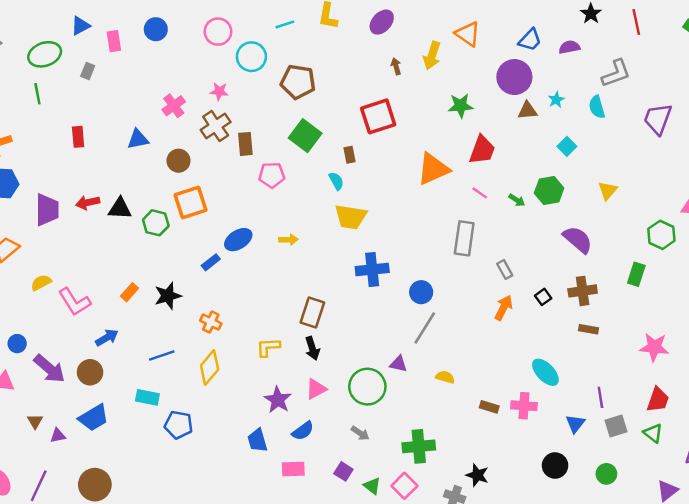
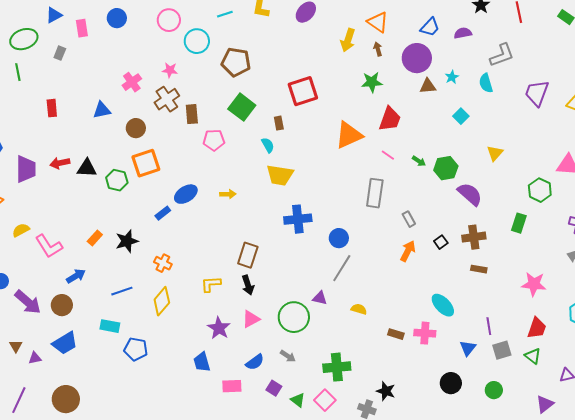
brown arrow: (396, 66) -> (378, 49), moved
green hexagon: (549, 191) -> (446, 168), moved
blue semicircle: (303, 431) -> (255, 362), moved

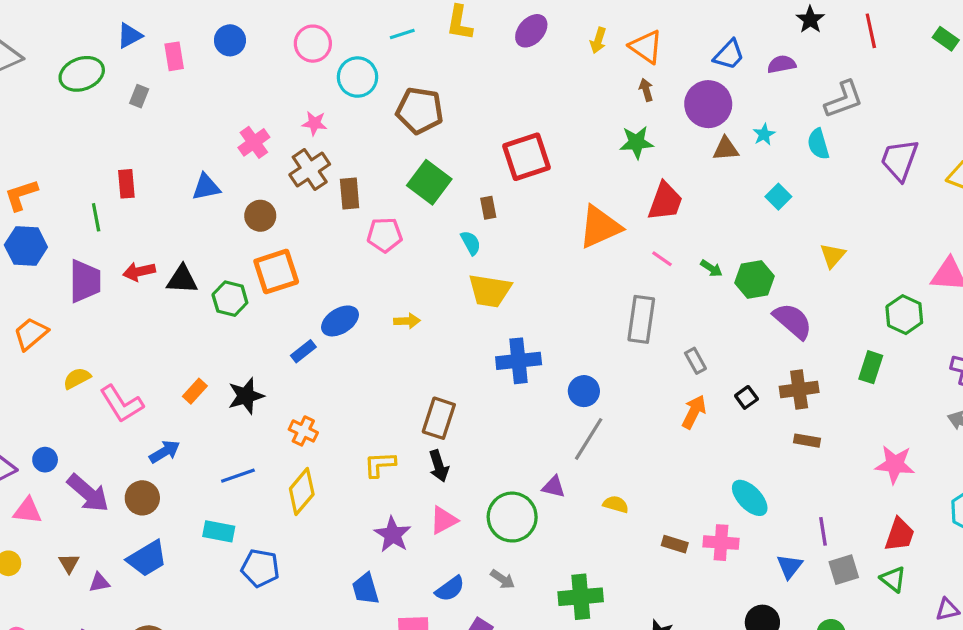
yellow arrow: (348, 40) -> (598, 40), moved, size x0.7
green line: (18, 72) -> (96, 217), moved

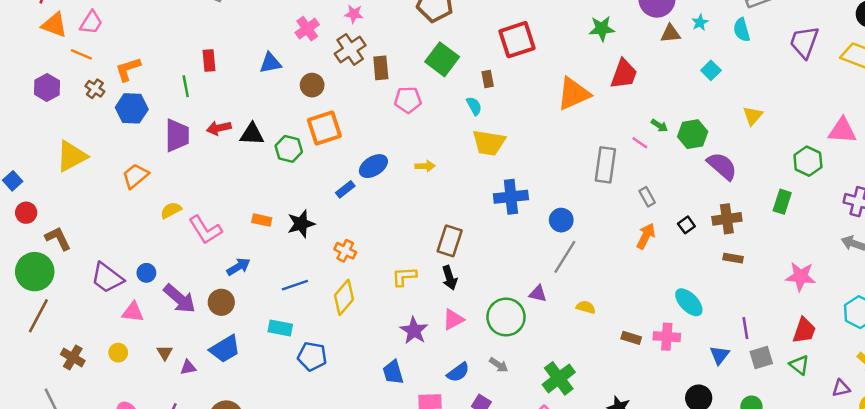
pink line: (662, 259) -> (640, 143), moved
orange rectangle: (195, 391) -> (262, 220), turned 60
green cross: (581, 597) -> (559, 378), turned -32

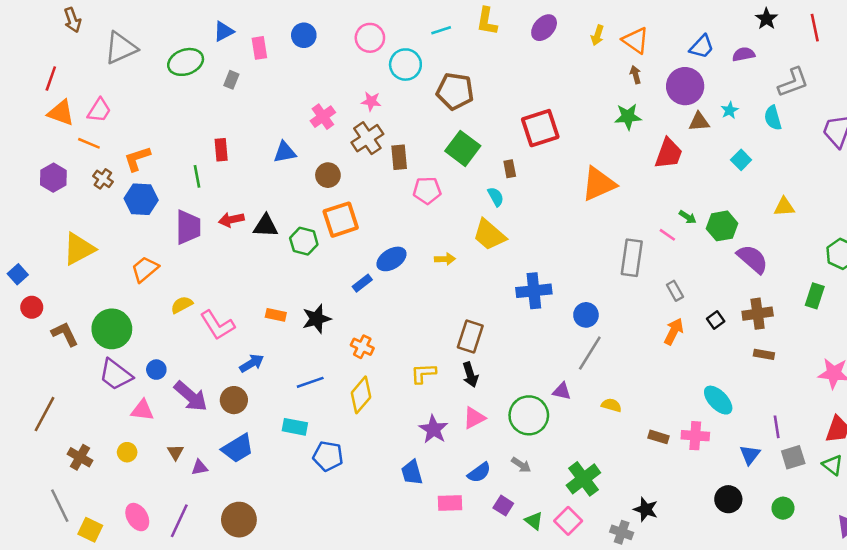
red trapezoid: (624, 74) -> (669, 153), moved
yellow triangle: (753, 116) -> (784, 207), turned 45
yellow trapezoid: (489, 143) -> (489, 235), moved, turned 32
green circle: (35, 272) -> (112, 329), moved

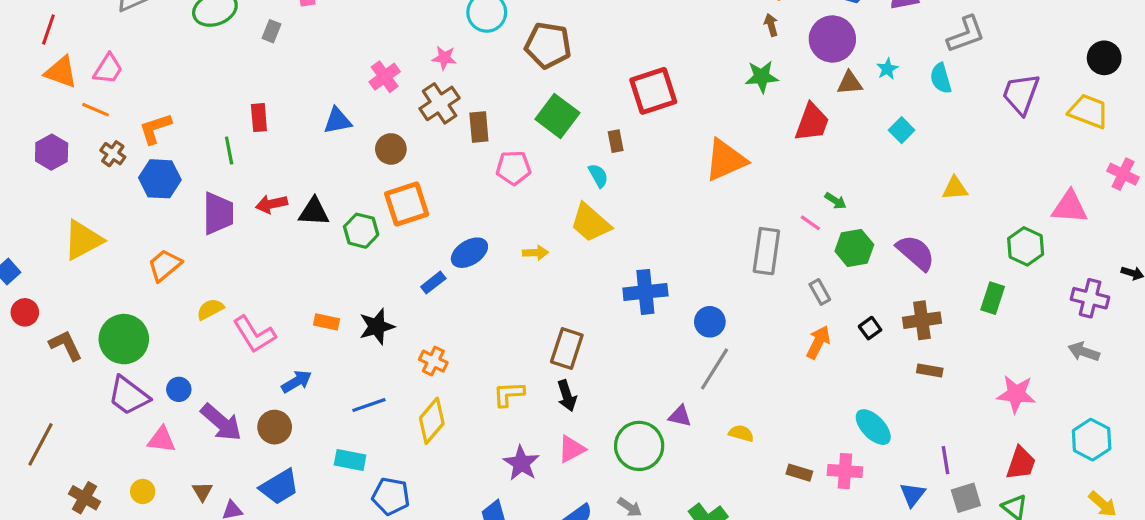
green hexagon: (722, 226) -> (854, 248), moved

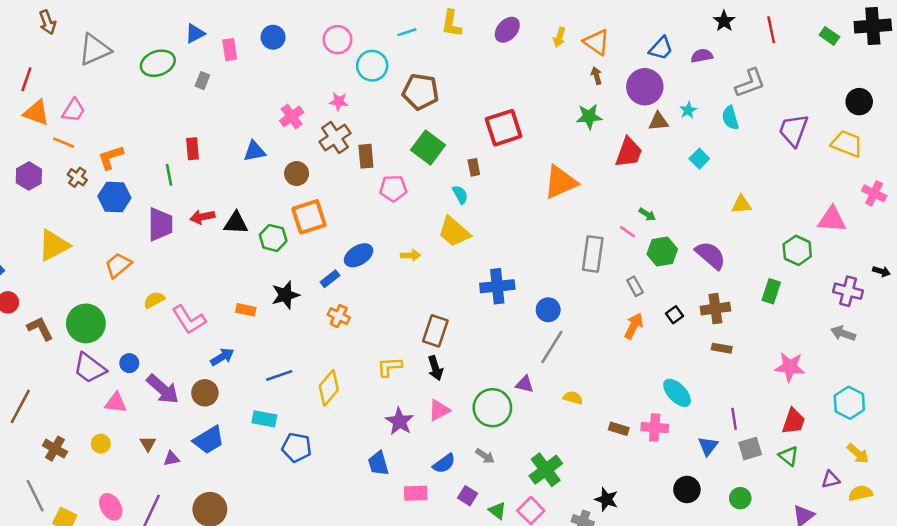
black star: (377, 327) -> (285, 295), moved
orange cross: (433, 361) -> (339, 316), moved

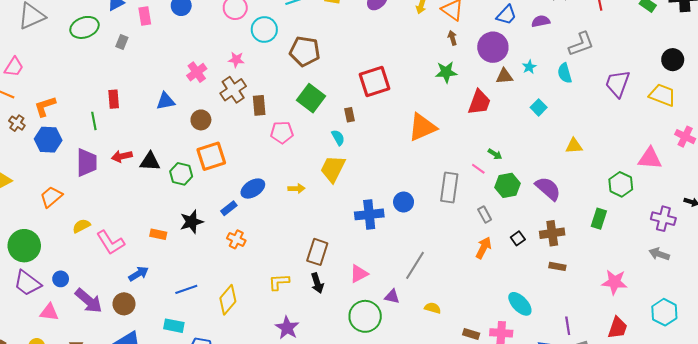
yellow trapezoid: (454, 232) -> (333, 169), turned 76
blue circle: (548, 310) -> (404, 202), moved
pink triangle: (439, 410) -> (359, 274), moved

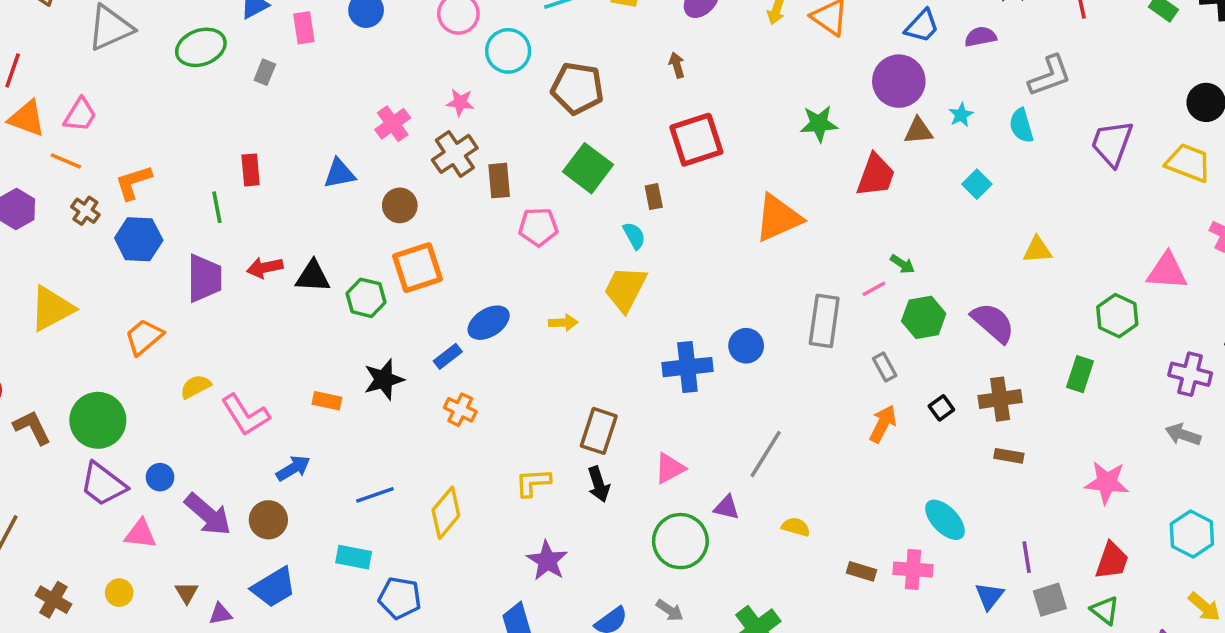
brown arrow: (452, 38) -> (677, 65), moved
pink line: (478, 169) -> (874, 289), turned -64

